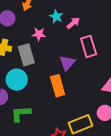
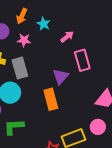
cyan star: (56, 17) -> (44, 24), moved
pink star: (39, 34) -> (24, 40), moved

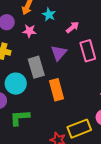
gray rectangle: (20, 68) -> (36, 67), moved
purple triangle: (61, 77) -> (59, 53), moved

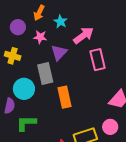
pink arrow: (73, 27) -> (83, 35), size x1.5
purple triangle: (59, 53) -> (59, 53), moved

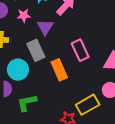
pink rectangle: (98, 60) -> (80, 50), moved

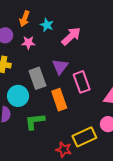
purple triangle: (45, 27) -> (60, 67), moved
green L-shape: (27, 103) -> (35, 121), moved

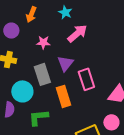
cyan star: (47, 25) -> (65, 12), moved
pink star: (28, 43) -> (43, 42), moved

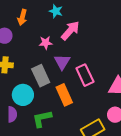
pink star: (43, 42) -> (46, 43), moved

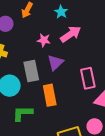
pink rectangle: (85, 75) -> (88, 78), moved

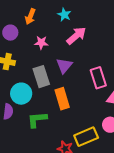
pink star: (44, 40) -> (41, 43), moved

